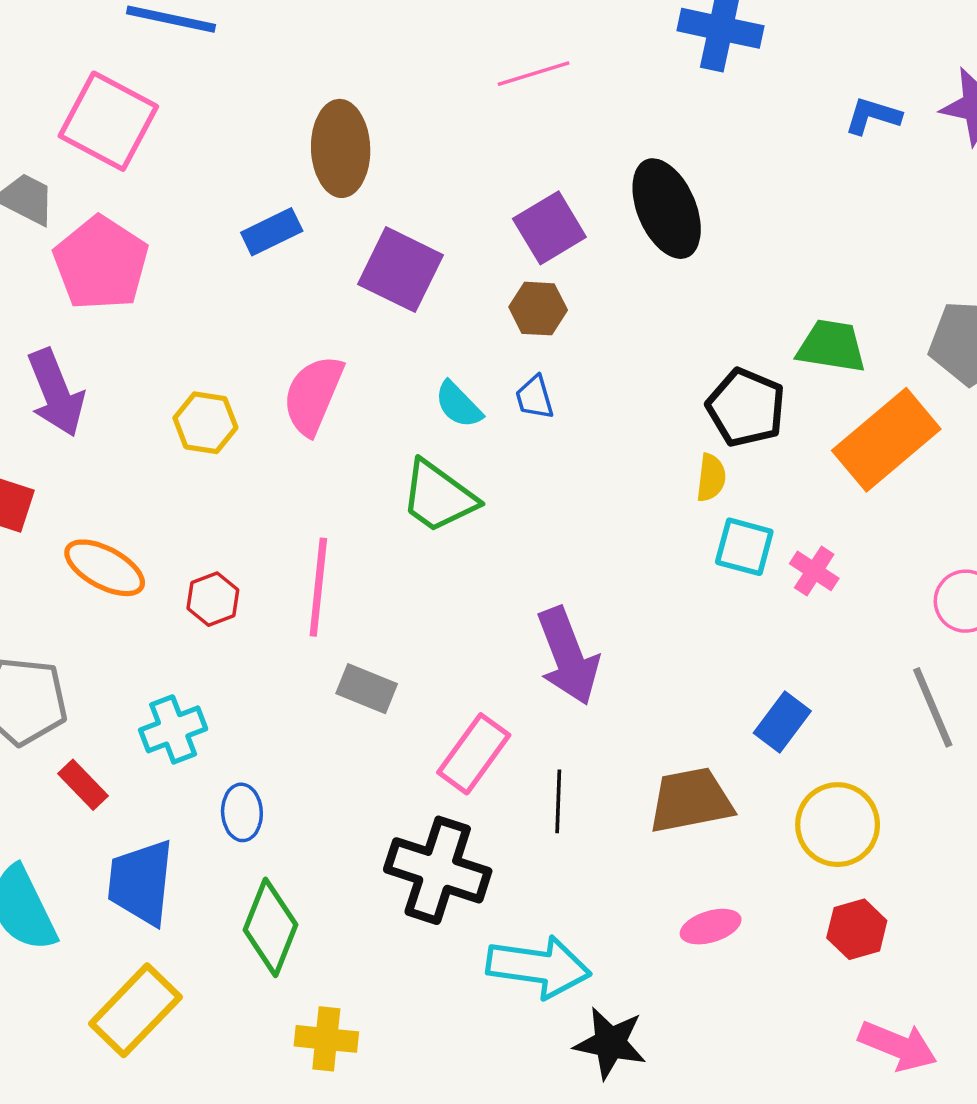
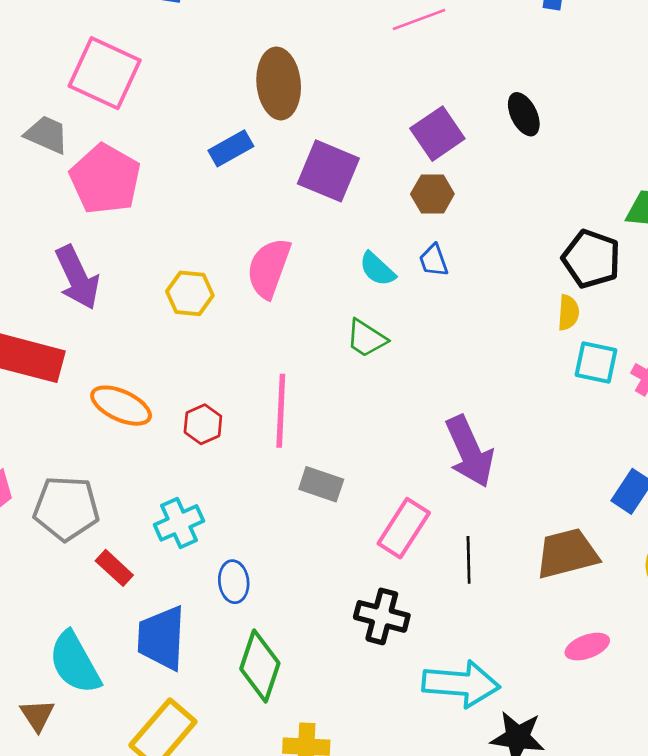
black ellipse: (667, 209) -> (524, 114), size x0.6
green trapezoid: (438, 497) -> (366, 338), size x0.7
black cross: (438, 870) -> (382, 616), size x0.7

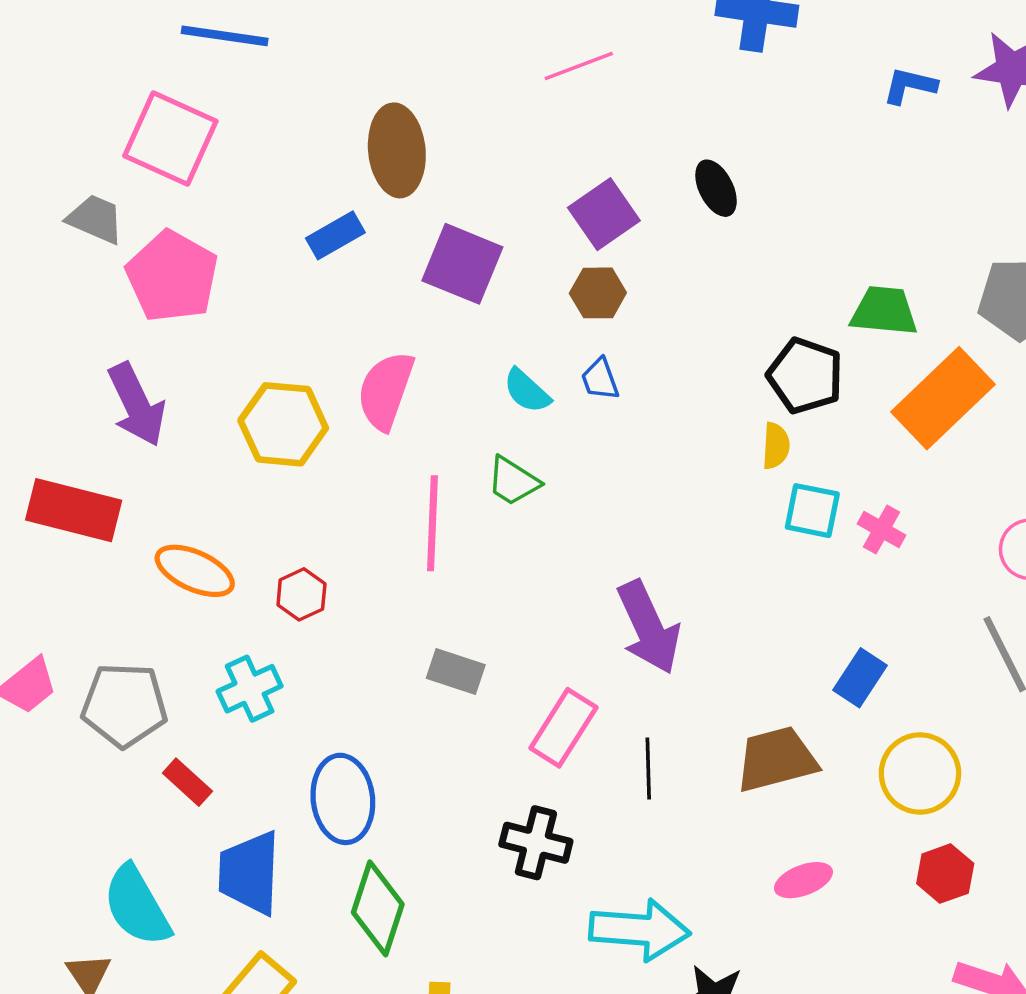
yellow hexagon: (190, 293) -> (283, 424), size x1.4
pink line: (281, 411) -> (432, 523), moved
cyan cross: (179, 523) -> (250, 689), moved
blue ellipse: (234, 582) -> (343, 799), size x1.6

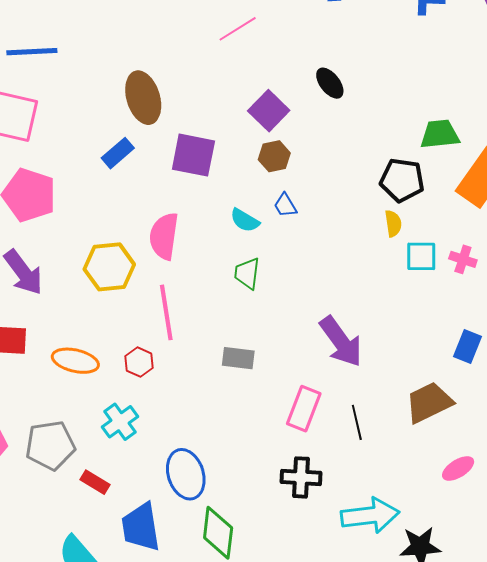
green trapezoid: (513, 481) -> (247, 273), turned 76
pink line: (432, 523) -> (166, 312), moved
gray rectangle: (456, 671) -> (238, 358), moved

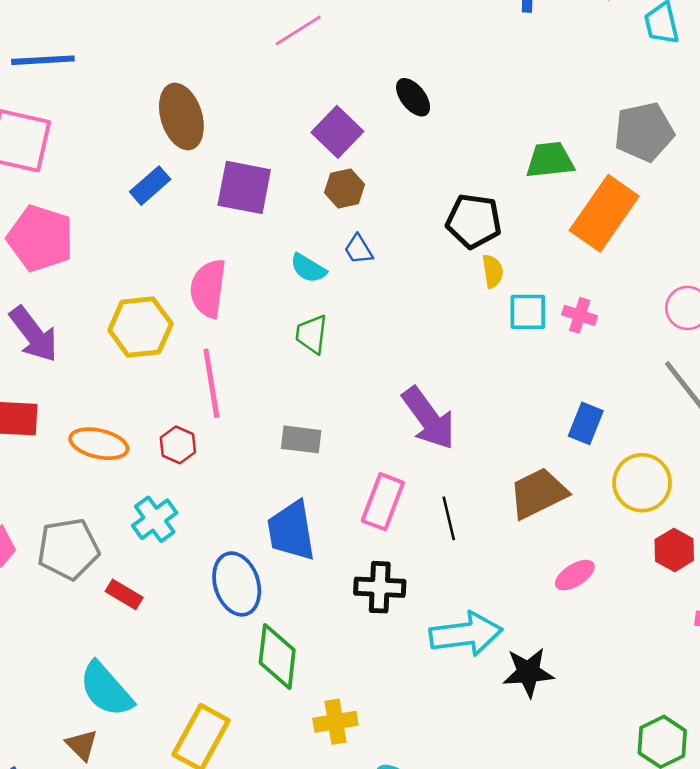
black pentagon: (402, 180) -> (474, 221), moved
blue trapezoid: (141, 527) -> (291, 531), moved

